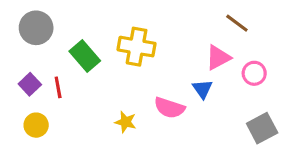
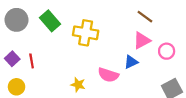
brown line: (237, 23) -> (145, 17), moved
green rectangle: (85, 56) -> (50, 21), moved
blue triangle: (202, 89) -> (131, 62), turned 40

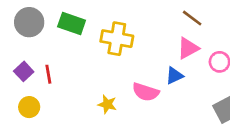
green rectangle: (50, 21) -> (72, 24), turned -30

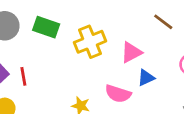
yellow cross: (117, 39) -> (90, 42), turned -32
pink triangle: (188, 48) -> (131, 52), moved

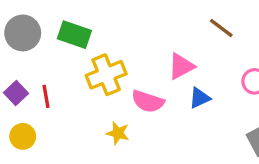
yellow cross: (90, 42) -> (106, 75), moved
pink semicircle: (118, 94) -> (148, 101), moved

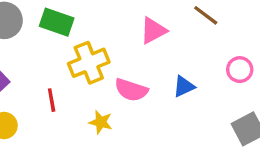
pink triangle: (181, 66) -> (153, 31), moved
red line: (46, 96) -> (52, 100), moved

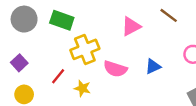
red line: (52, 100) -> (58, 76), turned 49
yellow star: (101, 122) -> (82, 88), moved

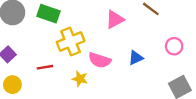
red line: (58, 76) -> (45, 67), turned 42
yellow star: (82, 88) -> (80, 79), moved

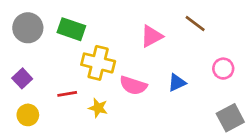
yellow cross: (71, 42) -> (98, 63), turned 36
yellow star: (80, 79) -> (98, 108), moved

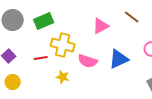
green rectangle: (71, 29) -> (44, 21), turned -42
blue triangle: (177, 83) -> (119, 59), size x1.5
red line: (67, 94) -> (41, 58), moved

